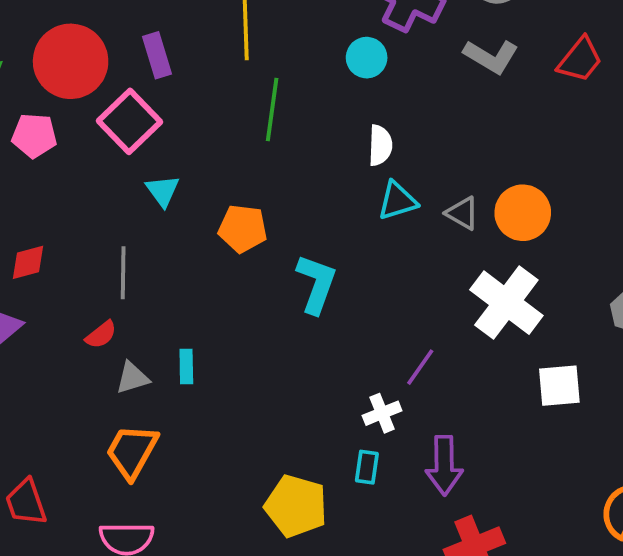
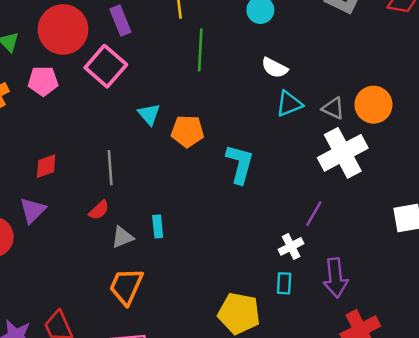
white semicircle: (380, 145) -> (275, 68), turned 120
cyan triangle: (163, 191) -> (149, 114), moved
white cross: (506, 303) -> (343, 153), moved, turned 30

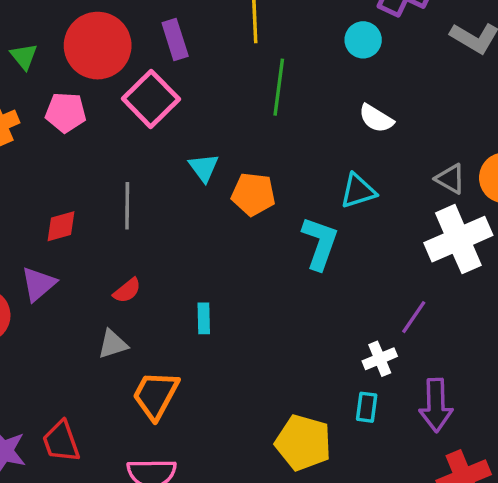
cyan triangle: (289, 104) -> (358, 191), moved
gray line: (110, 168) -> (127, 206), moved
gray triangle: (122, 237) -> (113, 344), moved

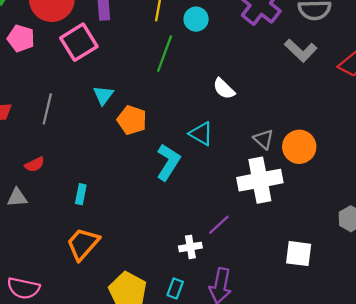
cyan circle: (363, 40) -> (196, 19), moved
cyan triangle: (358, 191) -> (201, 134), turned 35
orange trapezoid: (156, 395) -> (83, 244), moved
cyan rectangle: (367, 407) -> (175, 288), moved

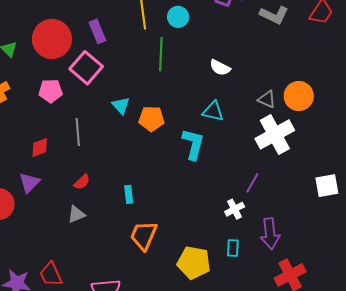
pink pentagon: (21, 38) -> (51, 91), moved

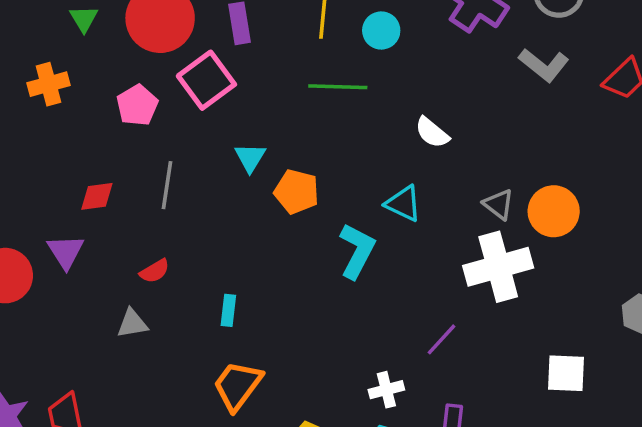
green line: (161, 54) -> (338, 87), turned 76
pink pentagon: (51, 91) -> (137, 105), turned 30
purple triangle: (29, 183) -> (66, 252), turned -30
white cross: (235, 209) -> (386, 390), moved

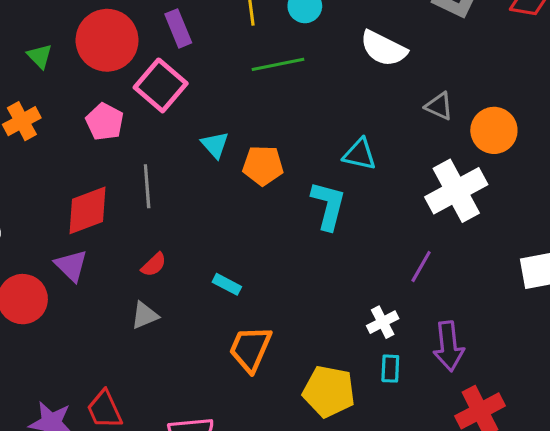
white semicircle: (432, 133) -> (383, 49), moved, size x1.4
red diamond: (97, 196) -> (87, 210), size x1.6
gray triangle: (499, 204) -> (439, 106), moved
cyan rectangle: (228, 310) -> (227, 284), turned -56

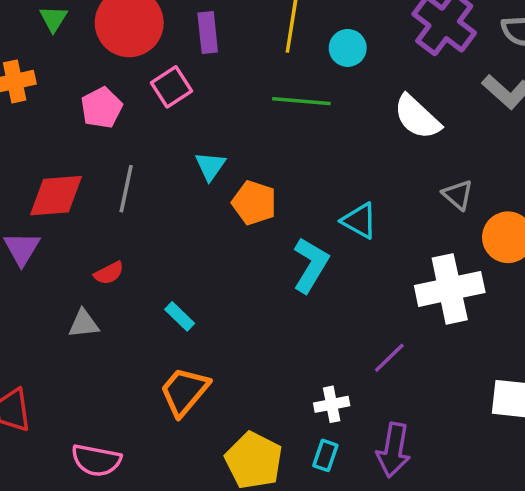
pink square: (161, 85) -> (172, 87), size x0.7

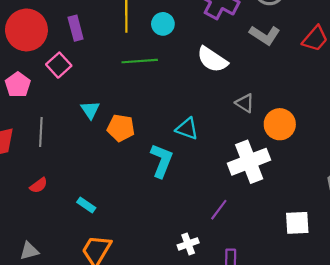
gray triangle: (84, 324) -> (29, 251), moved

